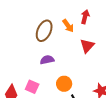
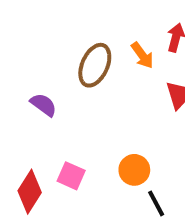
purple semicircle: (47, 60) -> (43, 105), moved, turned 48

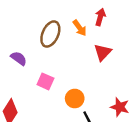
pink square: (71, 176) -> (45, 81), moved

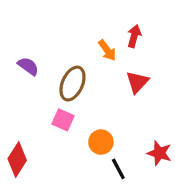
brown ellipse: (50, 34) -> (72, 84), moved
purple semicircle: (19, 58) -> (28, 66), moved

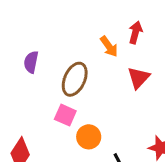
purple semicircle: (28, 66) -> (31, 62), turned -115
orange circle: (101, 142) -> (89, 137), moved

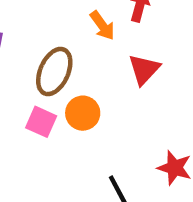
orange circle: (89, 137) -> (83, 113), moved

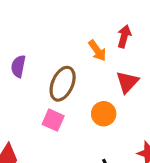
orange circle: (83, 113) -> (104, 114), moved

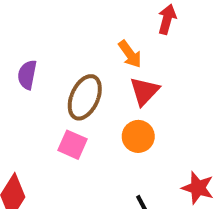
red arrow: (124, 36) -> (167, 19), moved
red triangle: (127, 82) -> (144, 91), moved

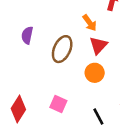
pink square: (72, 145) -> (58, 104), moved

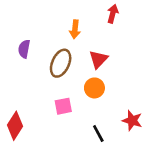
orange arrow: (90, 23) -> (75, 29), moved, turned 42
pink square: (58, 104) -> (63, 106), moved, turned -35

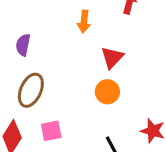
brown ellipse: (61, 63) -> (31, 90), moved
pink square: (63, 106) -> (51, 131), moved

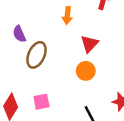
purple semicircle: (23, 45) -> (19, 34), turned -35
brown ellipse: (31, 90) -> (37, 55), moved

